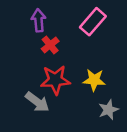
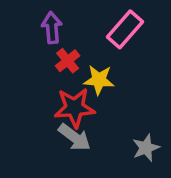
yellow star: (94, 80) -> (99, 80), moved
gray arrow: (37, 102) -> (75, 137), moved

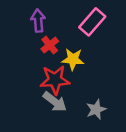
gray star: (146, 148) -> (96, 109), moved

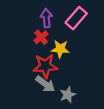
purple arrow: (38, 21) -> (46, 18), moved
gray star: (96, 109) -> (68, 95), moved

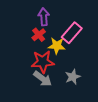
pink rectangle: (76, 18) -> (72, 33), moved
gray star: (68, 95) -> (73, 77), moved

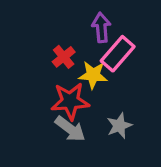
purple arrow: (44, 17) -> (101, 27), moved

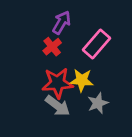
purple arrow: (101, 27) -> (62, 23), moved, turned 35
yellow star: (93, 75) -> (82, 80), moved

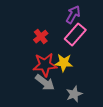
purple arrow: (62, 23) -> (73, 15), moved
gray star: (98, 103) -> (74, 94), moved

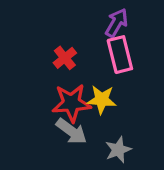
pink rectangle: (75, 34) -> (120, 55), turned -55

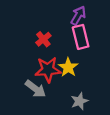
yellow star: (102, 100) -> (68, 67), turned 30
gray arrow: (71, 131) -> (36, 89), moved

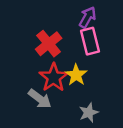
red cross: (43, 39) -> (49, 44), size x1.5
red star: (48, 70) -> (54, 77), turned -30

